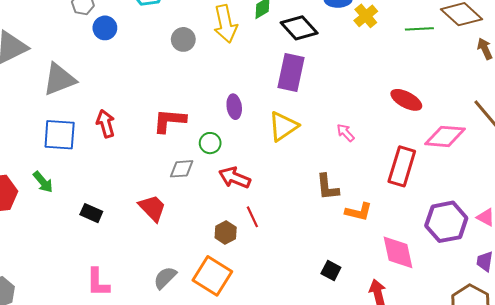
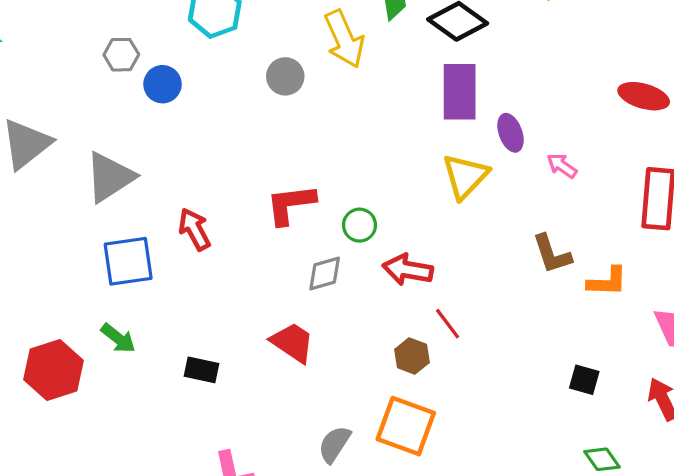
purple ellipse: (234, 107) -> (511, 133), moved

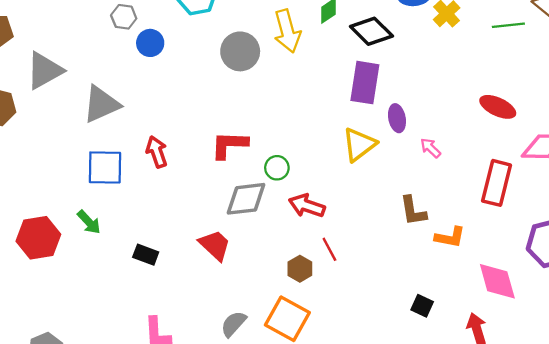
gray circle: (285, 76) -> (240, 51), size x1.4
gray diamond: (325, 274) -> (246, 199), size x1.5

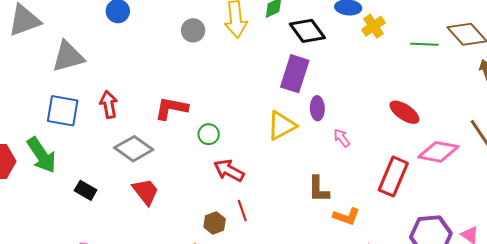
gray circle: (240, 51) -> (193, 30), size x0.7
gray diamond: (246, 199) -> (134, 149), moved, turned 33
green arrow: (89, 222) -> (42, 155), size x1.6

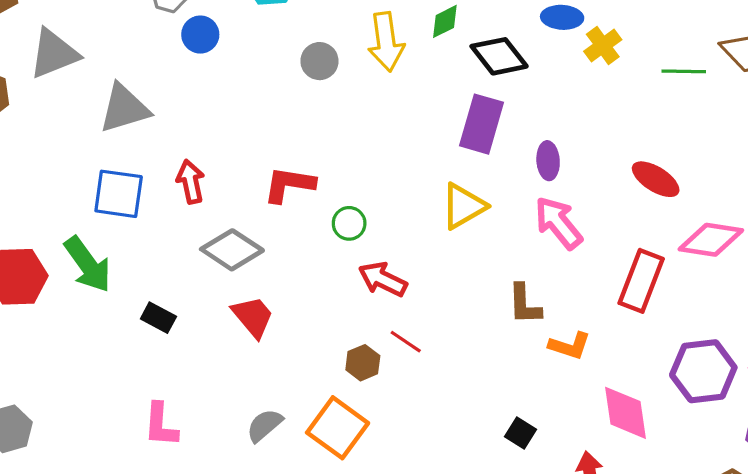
purple ellipse: (317, 108) -> (548, 161), moved
pink arrow: (342, 138) -> (558, 223), size x1.8
red line: (242, 211) -> (406, 342), turned -35

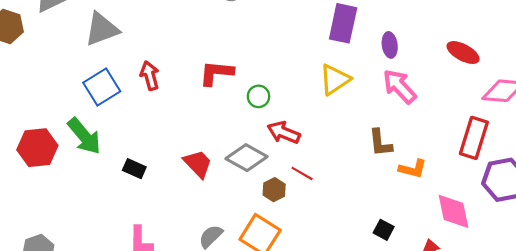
blue square: (119, 194) -> (102, 87), turned -36
gray diamond: (232, 250) -> (246, 158), moved
red rectangle: (641, 281) -> (474, 138), moved

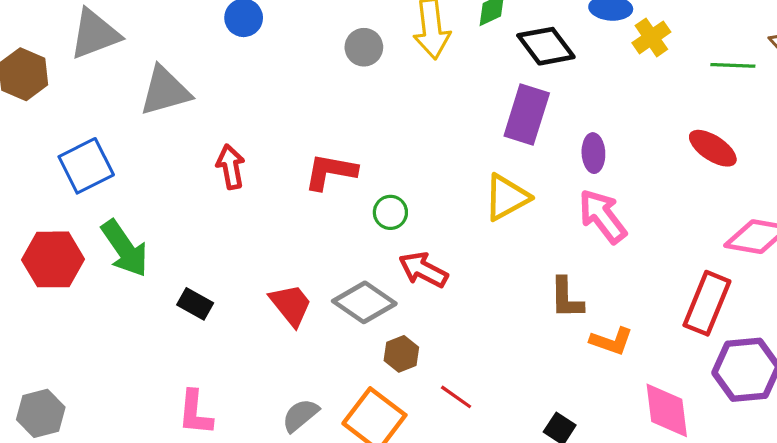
red ellipse: (463, 53) -> (713, 148), moved
blue square: (102, 87) -> (86, 166), moved
red line: (302, 173) -> (456, 397), moved

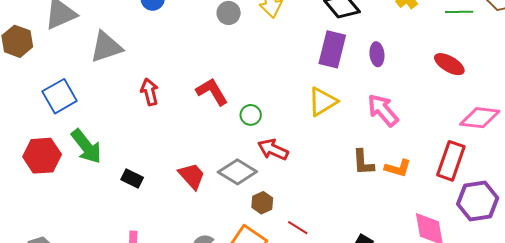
purple ellipse: (593, 153) -> (377, 54), moved
red L-shape: (330, 172) -> (212, 92), turned 52
orange L-shape: (611, 341) -> (398, 168), moved

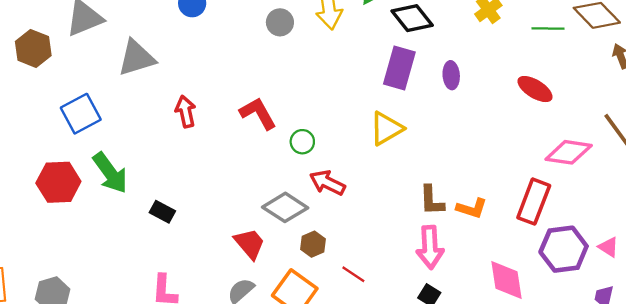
pink arrow: (383, 110) -> (430, 247), moved, turned -144
red trapezoid: (192, 176) -> (250, 244), moved

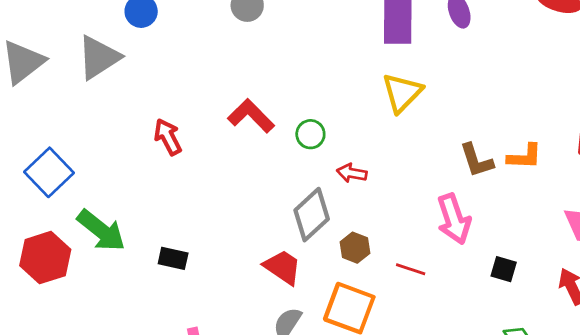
gray triangle: (137, 58) -> (99, 57), moved
red arrow: (327, 183) -> (352, 173), size x0.7
gray diamond: (285, 207) -> (312, 215), turned -60
pink arrow: (430, 247) -> (454, 219), moved

